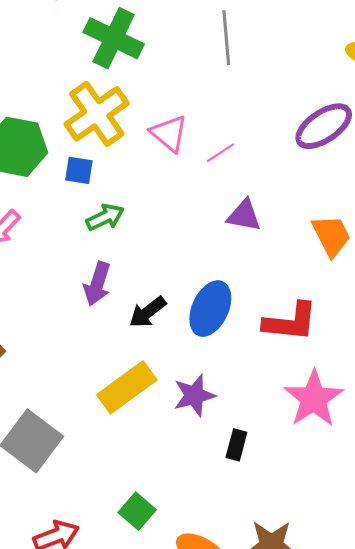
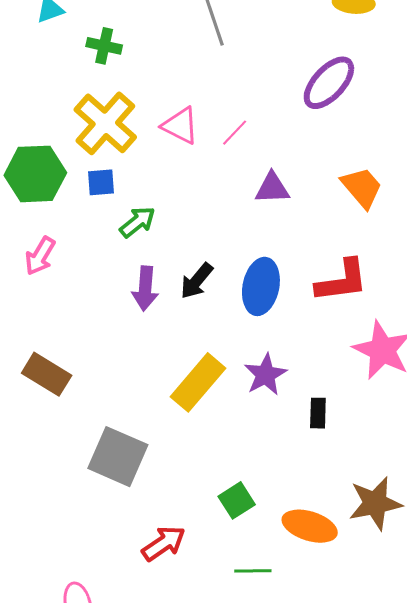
green cross: (114, 38) -> (104, 46), size x0.6
black arrow: (148, 312) -> (197, 281), moved
green square: (137, 511) -> (237, 500), turned 30

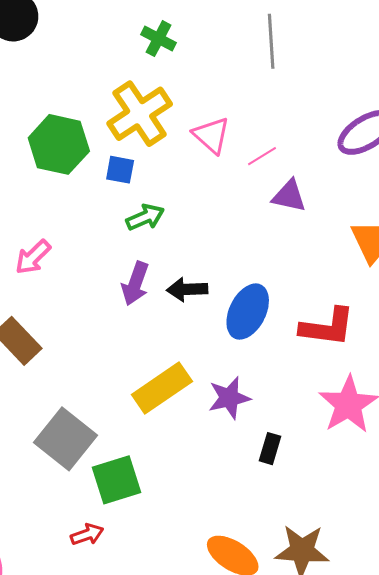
purple triangle: (272, 188) -> (289, 196), moved
pink arrow: (40, 256) -> (33, 257), moved
black arrow: (197, 281) -> (187, 289), turned 33
green square: (237, 500) -> (117, 480), moved, size x1.4
red arrow: (164, 543) -> (87, 534), size x0.7

